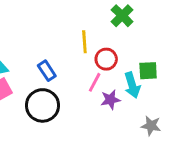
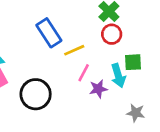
yellow line: (84, 42) -> (74, 50), moved, turned 70
red circle: (106, 59) -> (112, 34), moved
blue rectangle: (47, 71) -> (49, 33), moved, size x1.5

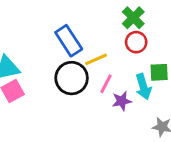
black circle: (36, 94) -> (72, 78), moved

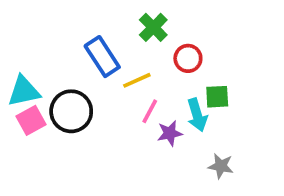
green cross: (133, 18) -> (153, 27), moved
black circle: (72, 78) -> (71, 111), moved

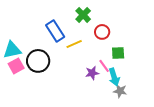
pink line: (150, 111) -> (104, 66), moved, turned -64
cyan arrow: (197, 115) -> (114, 77), moved

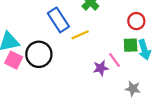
red circle: (102, 32) -> (136, 21), moved
pink square: (16, 66) -> (14, 60), turned -35
cyan arrow: (114, 77) -> (144, 50), moved

